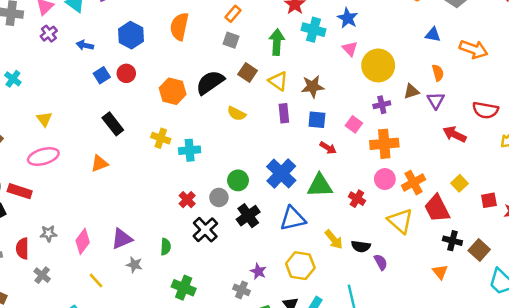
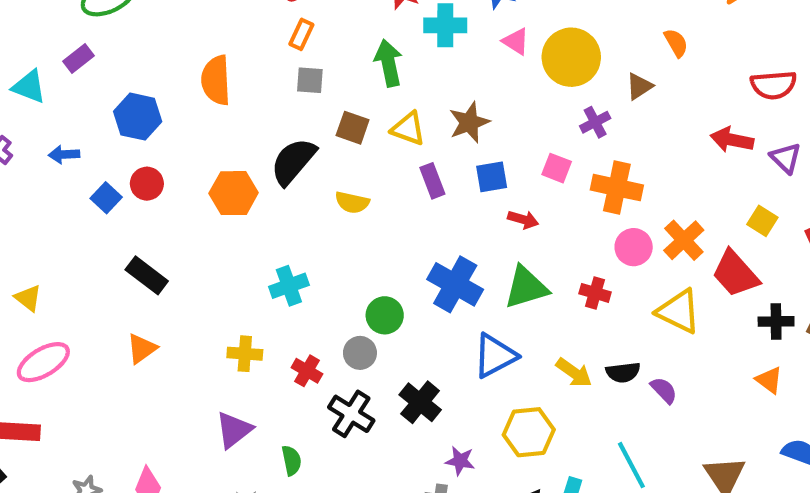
purple triangle: (436, 100) -> (786, 158), moved
yellow cross: (161, 138) -> (245, 354), moved
orange cross: (384, 144) -> (617, 188), turned 32
black cross: (248, 216) -> (420, 402), moved
purple triangle: (122, 239) -> (234, 430), moved

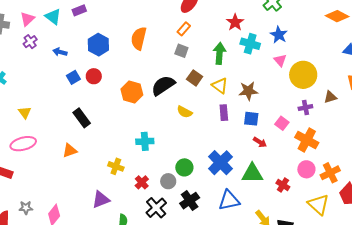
black cross: (420, 402) -> (190, 201), moved

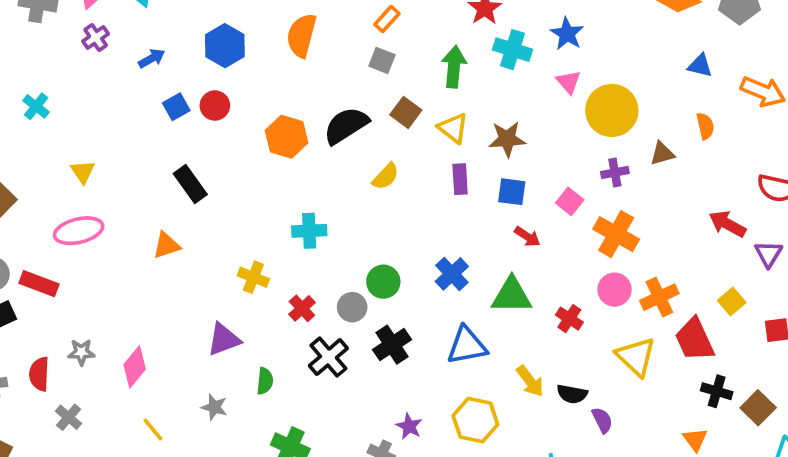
blue arrow: (60, 52) -> (152, 58), turned 136
yellow semicircle: (185, 112) -> (386, 176), turned -77
blue cross: (220, 163) -> (452, 274), size x0.7

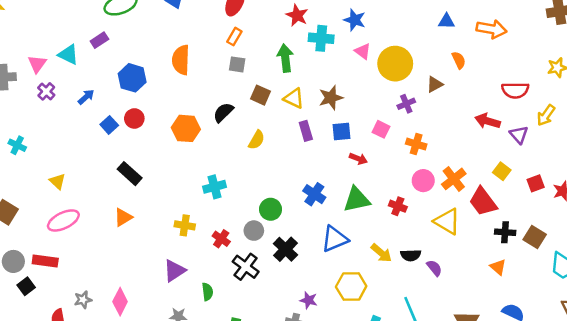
black semicircle: (346, 126) -> (223, 112), size x0.7
orange cross: (616, 234) -> (416, 144), size x0.7

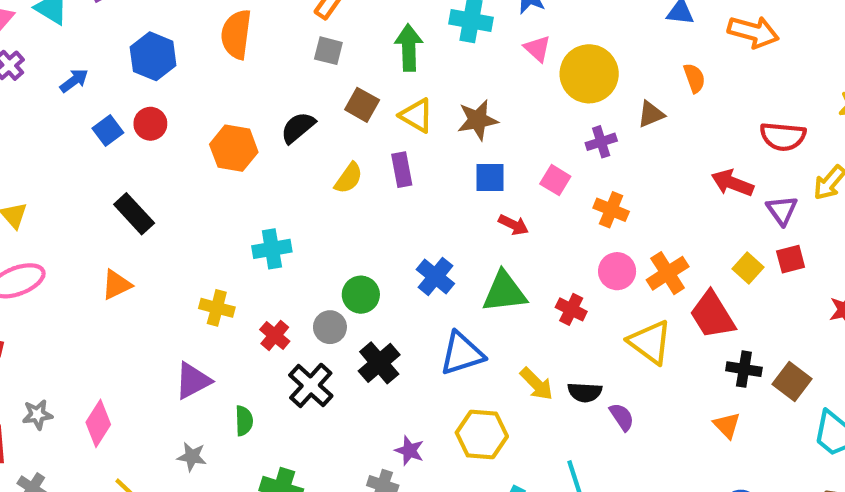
purple rectangle: (306, 131) -> (402, 170), moved
red square: (536, 183) -> (791, 259), moved

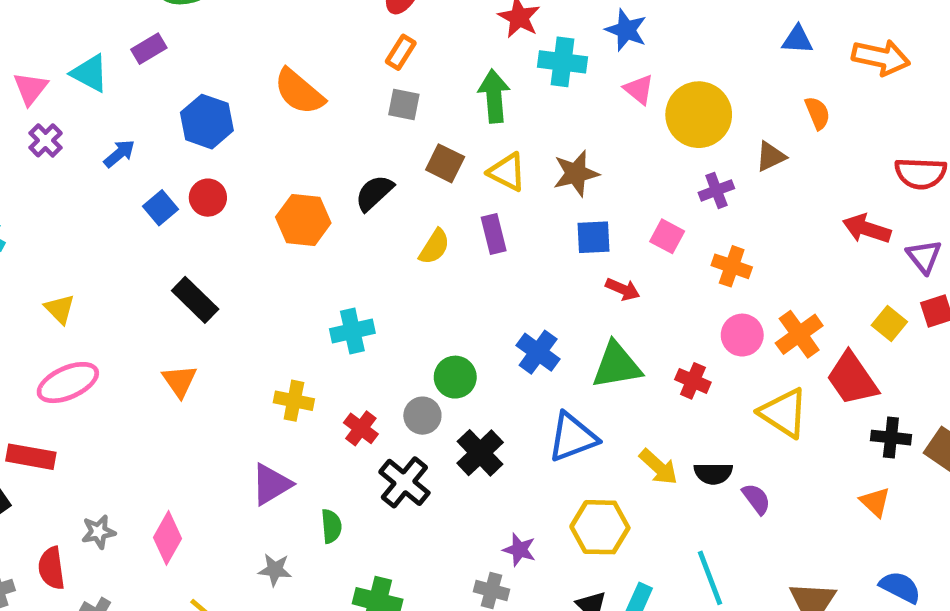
orange semicircle: (236, 34) -> (299, 92), turned -54
orange triangle: (116, 285) -> (180, 381), turned -36

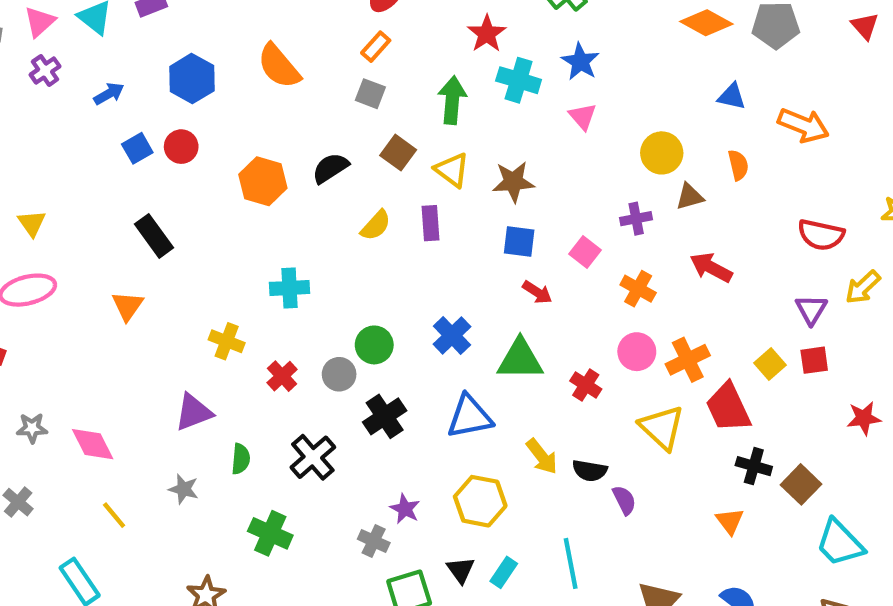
yellow circle: (699, 115) -> (662, 153), moved, size x0.7
red arrow: (867, 229) -> (711, 268), moved
black cross: (404, 482) -> (313, 457), moved
pink diamond: (168, 538) -> (93, 444), turned -66

